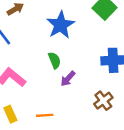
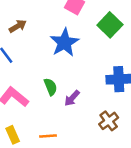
green semicircle: (54, 60) -> (51, 87), moved

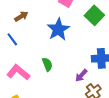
purple arrow: (72, 98) -> (81, 75), moved

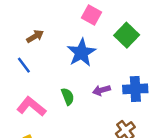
purple arrow: (81, 75) -> (101, 90), moved, turned 32

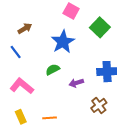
purple arrow: (101, 90) -> (76, 83), moved
green semicircle: (68, 96) -> (53, 70), moved, turned -96

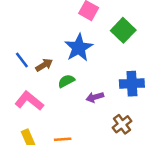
brown arrow: (25, 28) -> (44, 65), moved

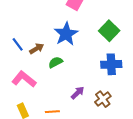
green square: (123, 30) -> (109, 31), moved
purple arrow: (95, 97) -> (78, 93), moved, turned 152

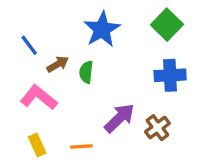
brown arrow: (37, 49) -> (58, 64), moved
green semicircle: (56, 62) -> (86, 72), turned -56
purple arrow: (78, 93) -> (119, 118), size x1.5

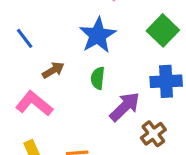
blue line: (29, 45) -> (25, 38), moved
green semicircle: (86, 72) -> (98, 78), moved
purple arrow: (119, 118) -> (125, 107), moved

